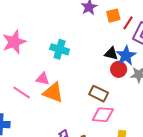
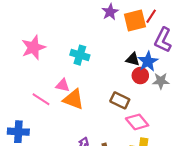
orange square: (113, 16) -> (135, 21), size x1.5
red line: (128, 23) -> (151, 16), moved
pink diamond: (103, 115) -> (137, 122), moved, turned 45

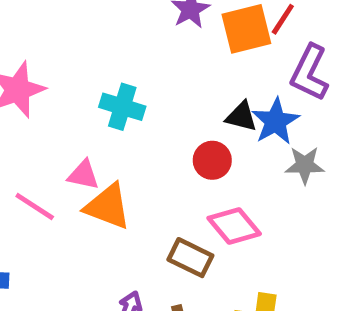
red circle: (140, 76) -> (212, 160), moved
brown rectangle: (120, 100) -> (190, 258), moved
pink diamond: (137, 122) -> (234, 226), moved

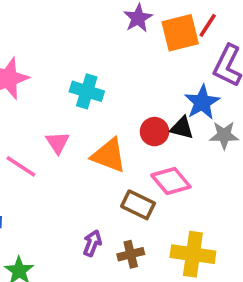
black triangle: (241, 116) -> (182, 128), moved
pink triangle: (83, 175) -> (58, 143), turned 45
orange triangle: (108, 206) -> (109, 155), moved

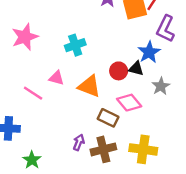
cyan cross: (87, 91) -> (75, 45), turned -36
gray star: (224, 135) -> (161, 86), moved, turned -30
pink triangle: (58, 143) -> (56, 78), turned -42
brown cross: (131, 254) -> (103, 149), size x1.5

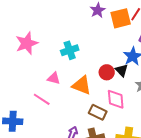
black triangle: (136, 69) -> (122, 70), turned 32
pink line: (33, 93) -> (42, 99), moved
pink diamond: (129, 103) -> (116, 99), turned 35

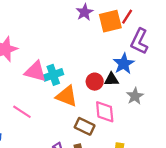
cyan cross: (70, 50) -> (53, 75), moved
black triangle: (122, 70) -> (111, 79), turned -48
pink triangle: (54, 78) -> (35, 71), moved, size x1.5

